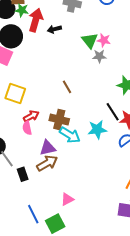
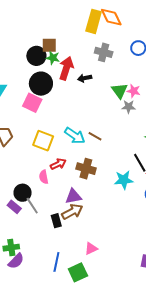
brown line: (67, 87) -> (95, 136), turned -32
pink semicircle: (27, 128) -> (44, 177), moved
cyan arrow: (70, 135) -> (75, 136), moved
black rectangle: (23, 174) -> (56, 221), moved
blue line: (33, 214) -> (56, 262), turned 36

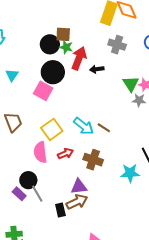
yellow square: (43, 141) -> (52, 129), turned 30
pink semicircle: (44, 177) -> (40, 152), moved, size x1.5

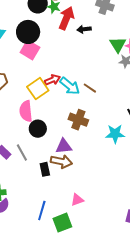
black circle: (53, 72) -> (28, 32), moved
red arrow: (66, 153) -> (52, 80), moved
black circle: (28, 180) -> (38, 129), moved
brown arrow: (77, 202) -> (61, 161), turned 35

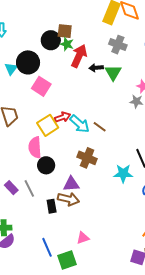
black circle: (28, 32) -> (28, 62), moved
green triangle: (118, 45) -> (113, 73), moved
blue line: (42, 211) -> (47, 247), turned -42

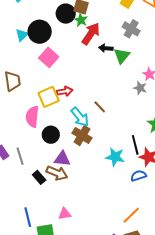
cyan arrow: (80, 124) -> (80, 117), moved
black circle: (46, 165) -> (51, 135), moved
black rectangle: (52, 206) -> (39, 177), turned -40

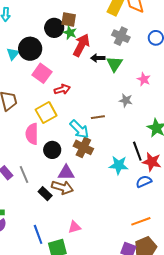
gray star: (140, 88) -> (126, 100), moved
red arrow: (65, 91) -> (62, 89), moved
brown line: (100, 107) -> (98, 117), turned -48
orange line: (131, 215) -> (141, 221), turned 30

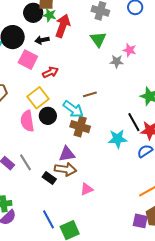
black arrow: (98, 58) -> (42, 40), moved
gray star: (126, 100) -> (117, 61), moved
black circle: (52, 150) -> (48, 116), moved
pink triangle: (74, 227) -> (87, 189), moved

